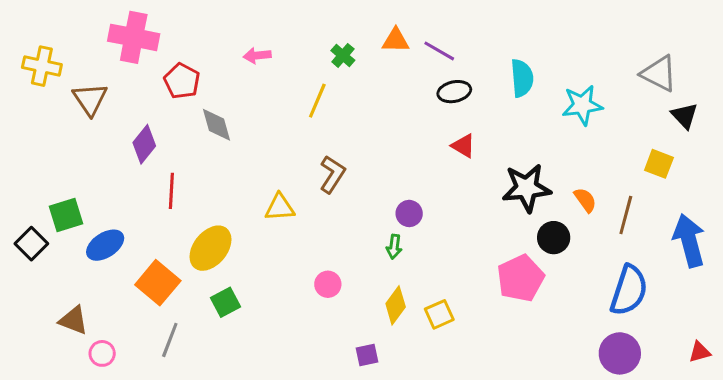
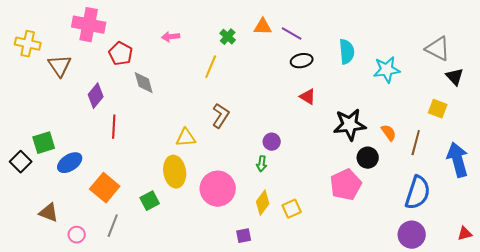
yellow ellipse: (210, 248) -> (175, 172), moved, turned -48
pink circle: (328, 284) -> (218, 189), size x2.0
pink circle: (102, 353) -> (77, 235), moved

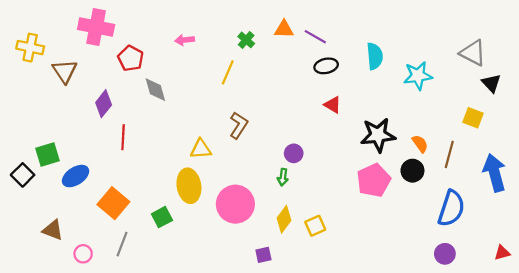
black circle: (368, 158) -> (412, 171), moved
pink pentagon: (346, 185) -> (374, 180), moved
purple circle: (412, 235) -> (445, 254), size x0.7

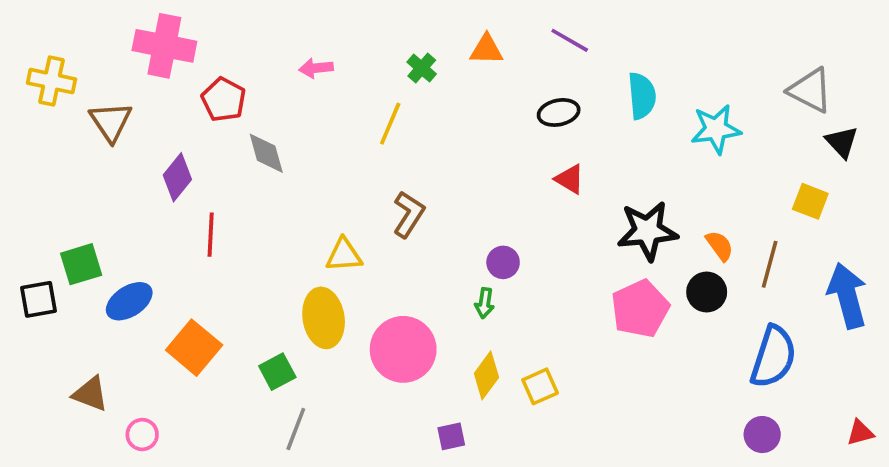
purple line: (315, 37) -> (570, 40), moved
black square: (23, 175) -> (39, 299), turned 35
gray line: (122, 244) -> (296, 429), moved

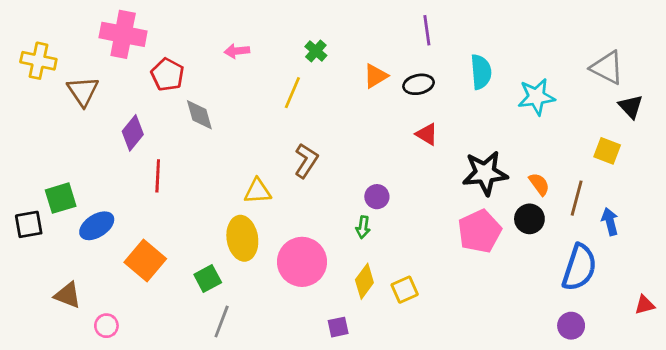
purple line: (570, 40) -> (427, 30), turned 52
orange triangle: (486, 50) -> (376, 76), moved, turned -32
blue arrow: (847, 296) -> (610, 222), moved, size x0.6
red triangle: (860, 433) -> (645, 305), moved

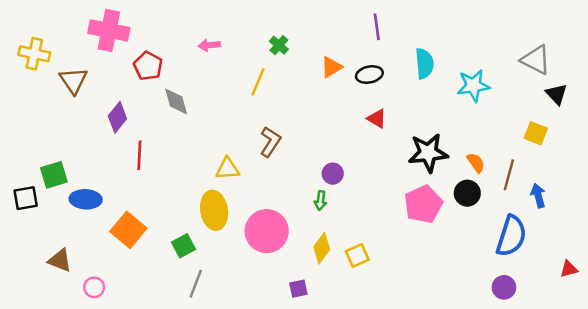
blue ellipse: (97, 226) -> (86, 199), turned 36

